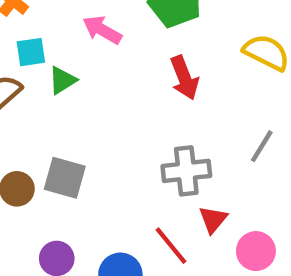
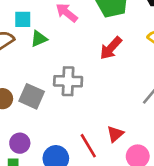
red arrow: (184, 78) -> (111, 48), turned 55
gray cross: (186, 171) -> (68, 81), moved

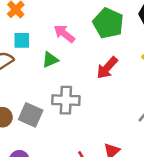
green triangle: (39, 39) -> (50, 60), moved

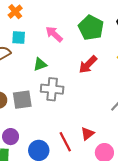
green triangle: (50, 60) -> (40, 64), moved
gray square: (31, 115) -> (22, 100), turned -36

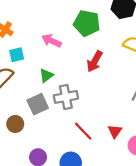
gray square: (22, 100) -> (38, 104), moved
red line: (65, 142) -> (83, 131), moved

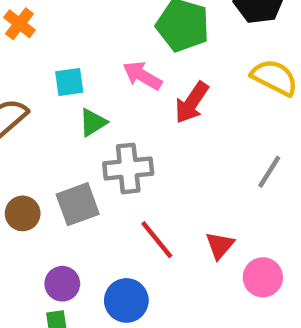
pink arrow: (51, 41) -> (142, 76), moved
cyan square: (17, 55) -> (69, 82), moved
gray square: (38, 104) -> (78, 204), moved

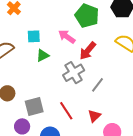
gray cross: (128, 168) -> (74, 73), moved, turned -30
gray line: (269, 172) -> (98, 85), moved
gray square: (78, 204) -> (34, 107), moved

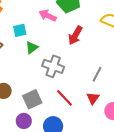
pink arrow: (67, 37) -> (48, 16), moved
gray cross: (74, 73) -> (53, 66), moved, turned -30
gray line: (98, 85) -> (97, 74), moved

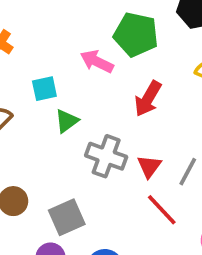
red line: (65, 98) -> (162, 210), moved
red triangle: (93, 98) -> (149, 166), moved

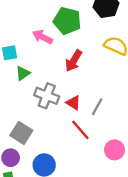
red triangle: (149, 166) -> (73, 103), turned -35
gray square: (67, 217) -> (21, 133), turned -35

